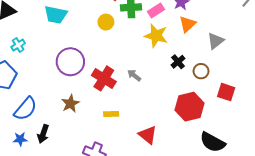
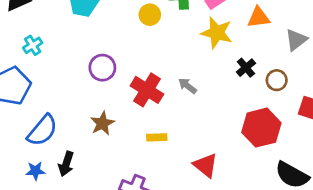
orange triangle: (187, 24) -> (259, 17), turned 36
purple circle: (70, 62) -> (102, 68), size x0.7

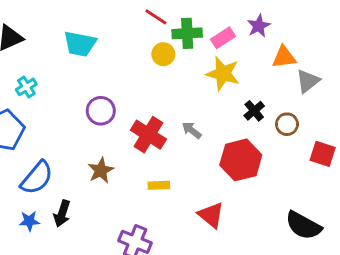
yellow circle: (150, 15) -> (163, 54), moved
orange triangle: (259, 17) -> (284, 57), moved
red hexagon: (261, 128) -> (241, 160), moved

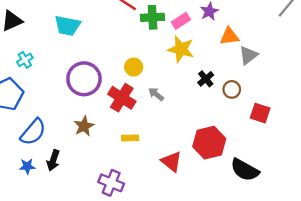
yellow circle: (163, 54) -> (134, 67), moved
purple circle: (101, 111) -> (84, 79), size x1.5
red hexagon: (241, 160) -> (209, 143), moved

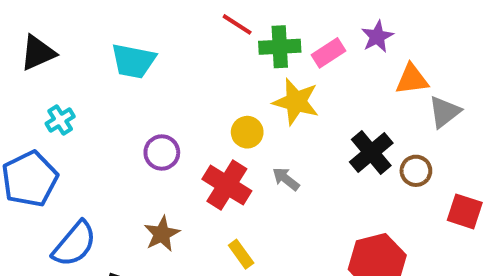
yellow star: (181, 49) -> (296, 102), moved
purple circle: (84, 79) -> (162, 152), size x0.6
black cross: (206, 79) -> (371, 152), size x1.5
yellow rectangle: (130, 138) -> (241, 254), turned 56

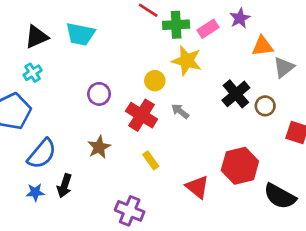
black triangle: (38, 53) -> (37, 37), moved

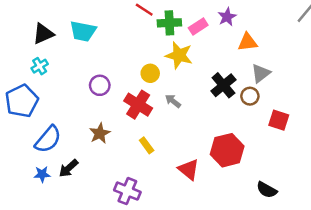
gray triangle: (284, 67) -> (261, 73), moved
black arrow: (64, 186) -> (68, 168), turned 30
black semicircle: (280, 196) -> (267, 190), moved, size x0.7

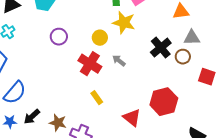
gray triangle: (261, 73) -> (192, 38), turned 36
purple circle: (100, 85) -> (59, 37), moved
brown star: (100, 133) -> (58, 123), moved, turned -30

